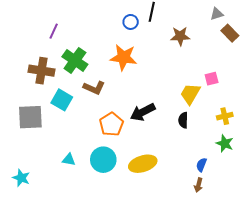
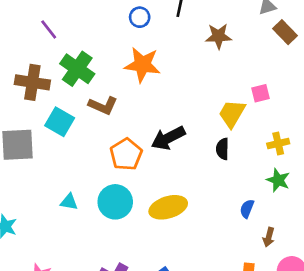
blue circle: (131, 22) -> (140, 17), moved
purple line: (54, 31) -> (49, 29), turned -63
brown arrow: (198, 185) -> (269, 237), moved

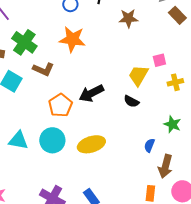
yellow cross: (278, 143) -> (175, 82), moved
black semicircle: (223, 149) -> (131, 101), turned -63
cyan triangle: (69, 202) -> (18, 140), size x1.5
brown arrow: (269, 237) -> (165, 166), size x1.6

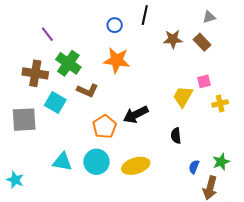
brown rectangle: (177, 15) -> (202, 42), moved
black semicircle: (131, 101) -> (176, 136), moved, turned 56
green star: (172, 124) -> (221, 162), moved, turned 30

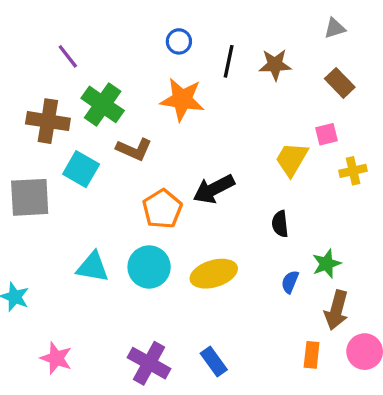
black line: (145, 15) -> (229, 61), moved
brown rectangle: (202, 42) -> (340, 83), moved
green star: (221, 162) -> (326, 264), moved
blue semicircle: (194, 167) -> (290, 282), moved

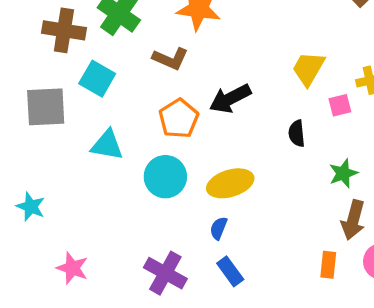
pink square: (326, 134) -> (340, 105), moved
brown L-shape: (134, 149) -> (170, 59), moved
cyan triangle: (93, 267) -> (107, 145), moved
blue semicircle: (290, 282) -> (219, 228), moved

